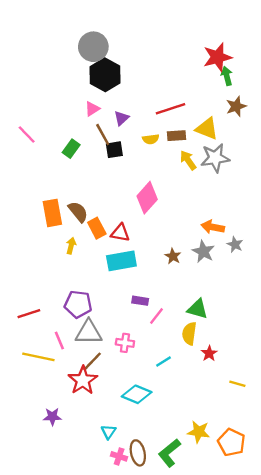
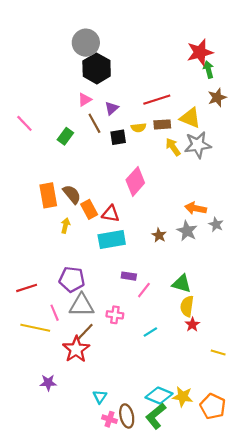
black square: (114, 150) -> (118, 137), moved
yellow semicircle: (189, 333) -> (187, 306), moved
cyan diamond: (137, 394) -> (159, 396), moved

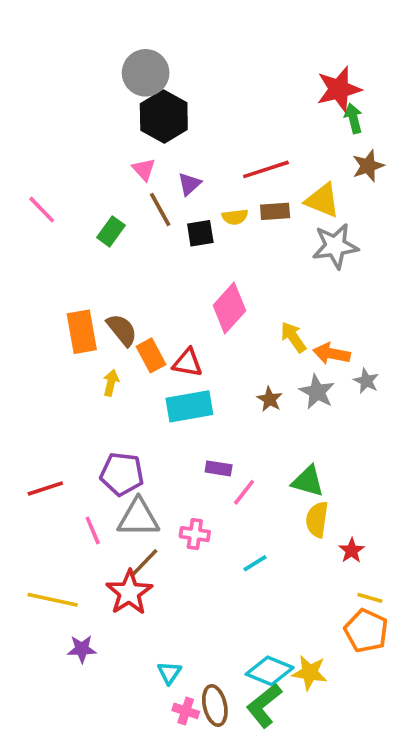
pink triangle: (85, 100) -> (144, 169), turned -40
yellow arrow: (173, 147) -> (293, 337), moved
red star: (192, 325) -> (352, 551), moved
yellow line: (35, 328) -> (53, 600), moved
orange pentagon: (213, 406) -> (366, 631), moved

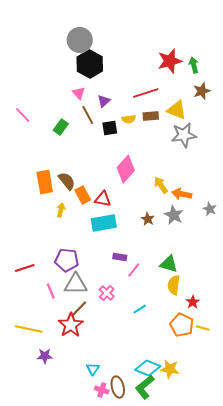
red star: (339, 89) -> (170, 61), moved
gray star: (366, 381) -> (210, 209), moved
pink cross: (195, 534) -> (107, 293), turned 35
orange pentagon: (366, 631) -> (182, 325), moved

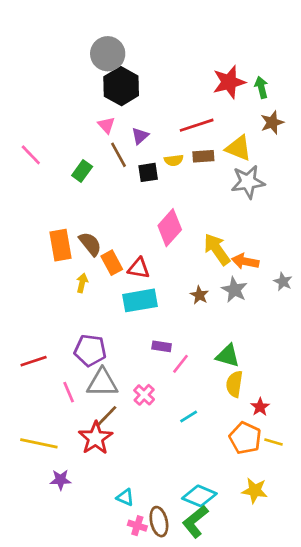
yellow arrow: (161, 185) -> (217, 249), size x1.4
cyan triangle: (93, 369) -> (125, 497), turned -40
yellow star: (170, 369) -> (255, 491), moved

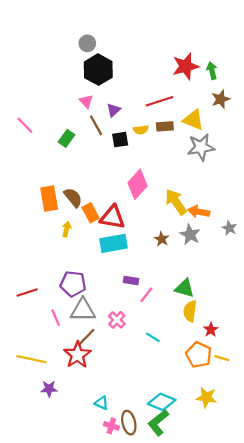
gray circle: (108, 54) -> (87, 43), size x0.6
red triangle: (139, 268) -> (112, 217), size x1.4
cyan line: (189, 416) -> (153, 337), turned 64

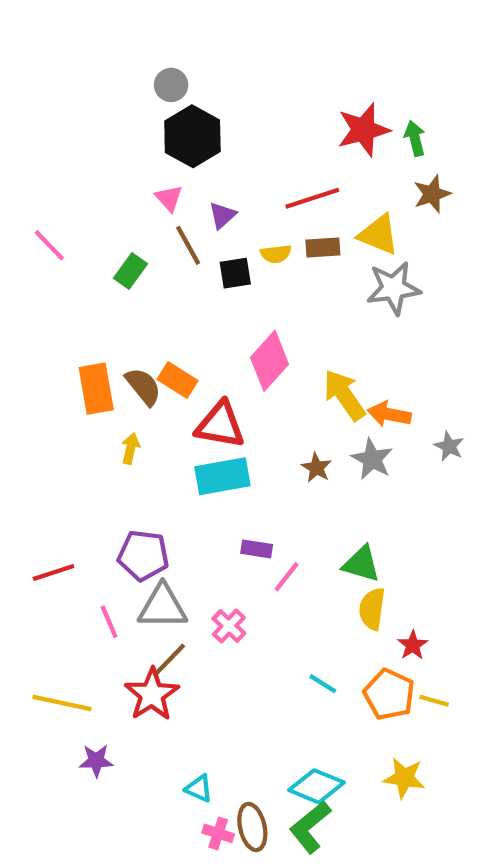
orange rectangle: (91, 213) -> (177, 380), moved, turned -30
cyan line: (153, 337) -> (323, 684), moved

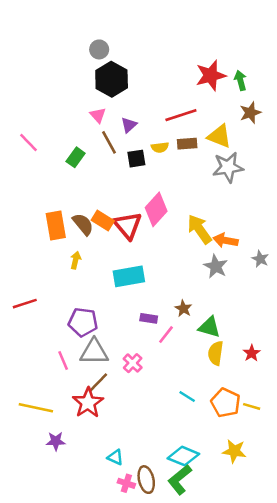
red triangle: (220, 425) -> (128, 225), moved, turned 40
brown star: (316, 468) -> (183, 309), moved
red line: (53, 573) -> (25, 304), moved
red star: (413, 645) -> (252, 353), moved

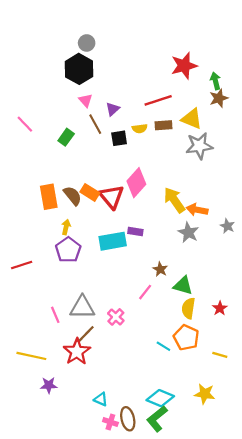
black hexagon: (112, 79) -> (79, 69), moved
green arrow: (240, 80) -> (215, 81), moved
purple rectangle: (149, 318) -> (135, 231), moved
purple pentagon: (83, 322) -> (68, 250), moved, turned 30
orange pentagon: (226, 403) -> (186, 338), moved

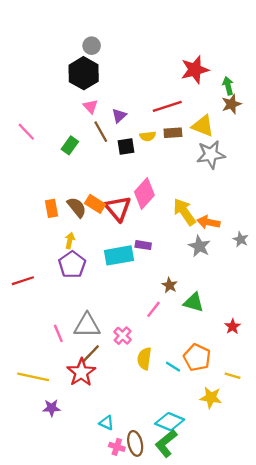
orange rectangle: (49, 197) -> (51, 208), size x0.7
yellow semicircle: (188, 308) -> (144, 359), moved
yellow star: (205, 394) -> (211, 398), moved

